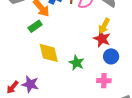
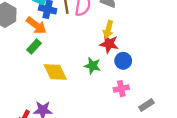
green star: (77, 63) -> (92, 66), moved

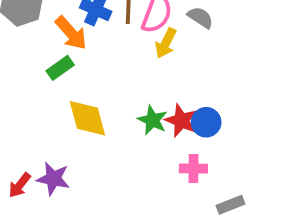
yellow arrow: (108, 29) -> (166, 43), moved
red star: (109, 44) -> (181, 121), moved

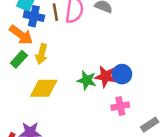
yellow arrow: (166, 43) -> (42, 54), moved
yellow diamond: (87, 118) -> (44, 88), turned -64

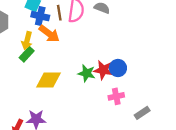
orange arrow: (21, 35) -> (49, 34), moved
yellow arrow: (42, 54) -> (27, 41), moved

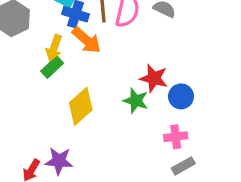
red star: (103, 70) -> (154, 78), moved
yellow diamond: (49, 80) -> (81, 106), turned -45
gray rectangle: (142, 113) -> (183, 166), moved

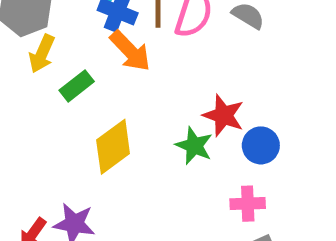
yellow arrow: (54, 48) -> (42, 54), moved

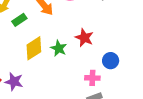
blue circle: (261, 145) -> (111, 61), moved
green star: (194, 146) -> (59, 48), moved

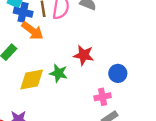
yellow diamond: (34, 48) -> (32, 79), turned 35

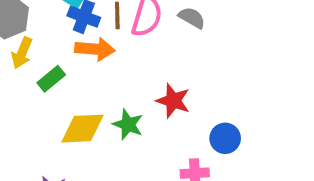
orange arrow: (32, 31) -> (95, 49), turned -40

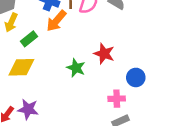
orange arrow: (95, 49) -> (56, 21), turned 125
yellow diamond: (82, 129) -> (21, 67), moved

